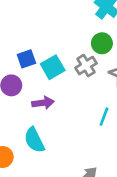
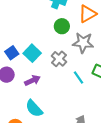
gray cross: (86, 66) -> (59, 59), moved
cyan line: (104, 117) -> (78, 78), turned -40

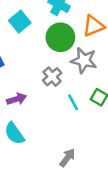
green circle: (62, 26) -> (60, 37), size x1.5
cyan square: (32, 53) -> (20, 22), moved

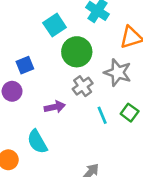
green circle: (60, 37) -> (77, 52), moved
purple arrow: (17, 99) -> (55, 107), moved

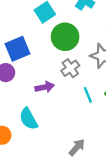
blue square: (25, 65) -> (17, 49), size x1.5

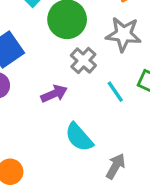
cyan semicircle: (28, 119) -> (79, 137), moved

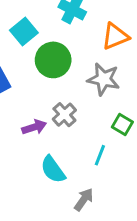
gray cross: (83, 60) -> (64, 115), moved
cyan line: (115, 92) -> (100, 155), moved, turned 50

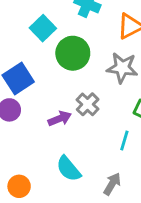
cyan semicircle: (53, 169) -> (69, 169), moved

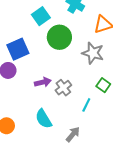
gray cross: (88, 104) -> (63, 88), moved

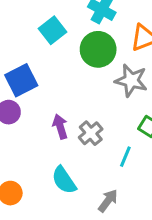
green circle: (59, 37) -> (98, 49), moved
purple arrow: (43, 82) -> (60, 127), turned -91

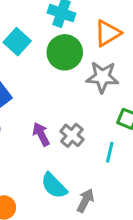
gray arrow: (108, 201) -> (85, 201), moved

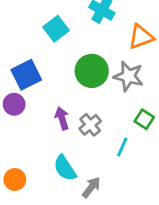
green circle: (65, 52) -> (92, 71), moved

